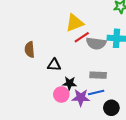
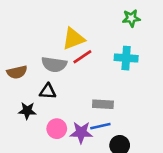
gray semicircle: (96, 43) -> (54, 64), moved
brown semicircle: (30, 50) -> (17, 72), turned -98
black star: (69, 83) -> (27, 111), moved

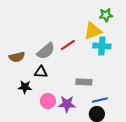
yellow triangle: (73, 39) -> (93, 31), moved
gray semicircle: (54, 64) -> (46, 51), turned -48
blue line: (100, 126) -> (100, 100), moved

